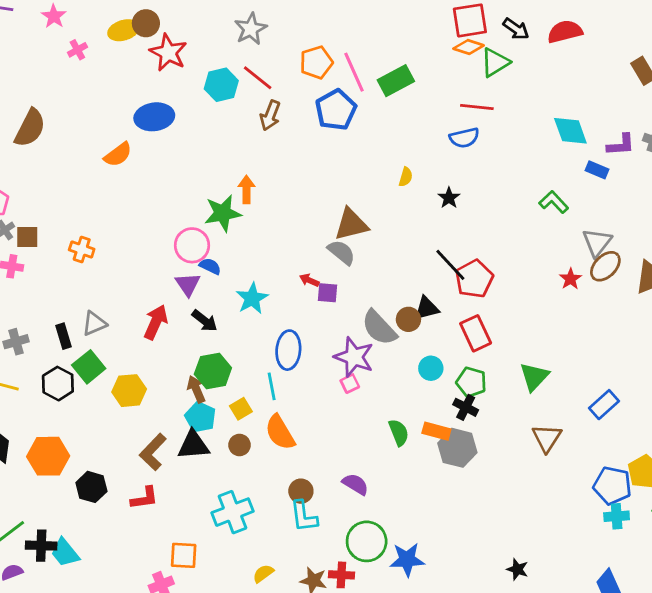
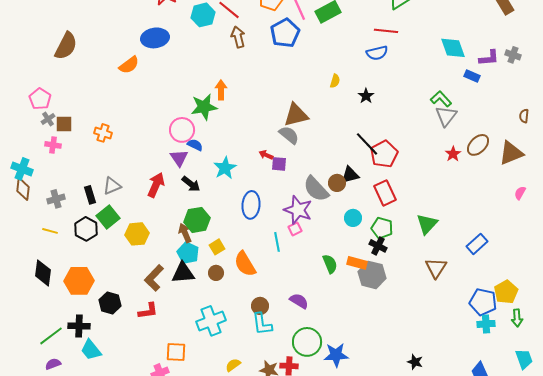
brown arrow: (270, 115) -> (238, 37), turned 145
gray triangle: (597, 243) -> (446, 116), moved
cyan line: (272, 386) -> (277, 242), moved
black cross: (41, 546) -> (79, 326), moved

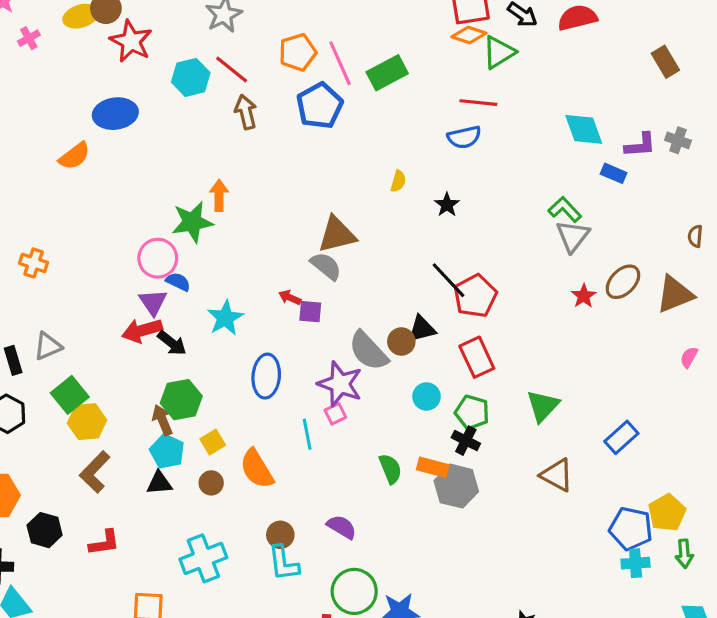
red arrow: (156, 185) -> (142, 330), moved, turned -130
green square: (108, 217) -> (70, 395), moved
brown triangle: (436, 268) -> (557, 475), turned -35
black triangle: (183, 273) -> (159, 483), size x0.7
brown L-shape: (154, 278) -> (95, 472), moved

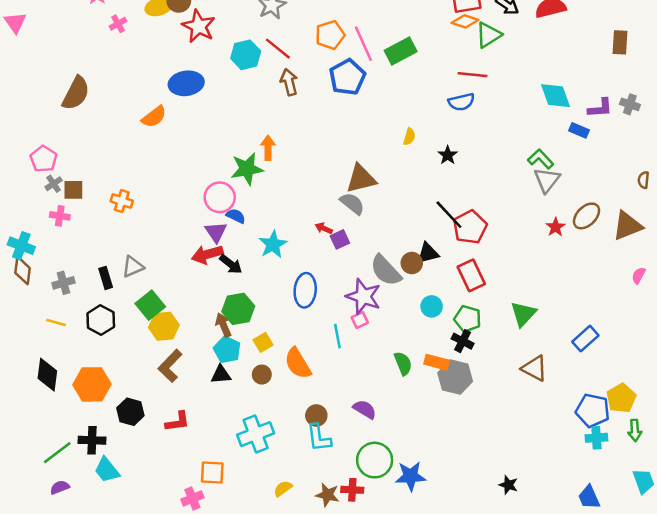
brown rectangle: (665, 62) -> (620, 42), turned 35
purple square: (310, 312) -> (340, 239), turned -30

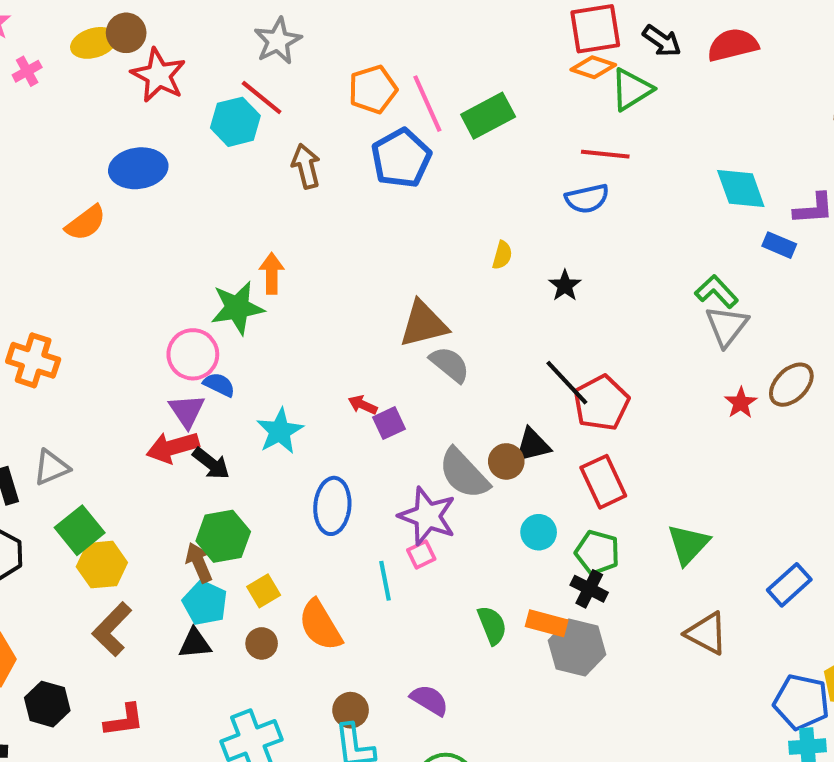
red line: (278, 49) -> (262, 98), moved
orange cross: (122, 201) -> (33, 360), size x1.4
gray semicircle: (352, 204) -> (450, 364), moved

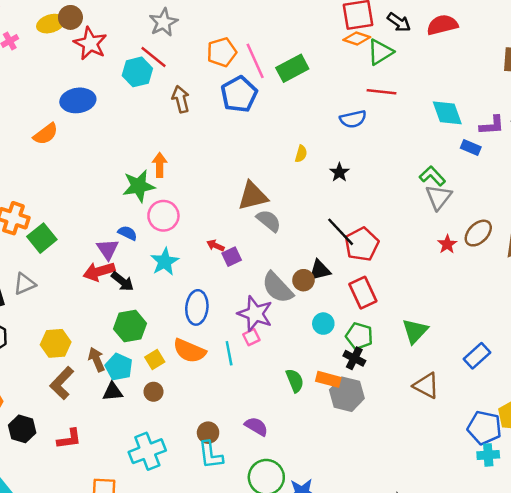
red line: (605, 154) -> (382, 92), moved
pink circle: (193, 354) -> (163, 216), moved
green square: (80, 530) -> (42, 238), moved
brown arrow: (199, 563) -> (96, 360), moved
orange semicircle: (320, 625) -> (189, 351), moved, turned -36

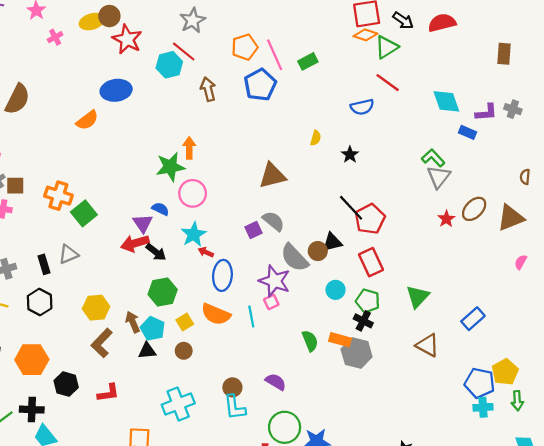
green rectangle: (292, 68) -> (308, 61), size x0.7
red line: (382, 92) -> (388, 83), turned 30
gray semicircle: (269, 221) -> (273, 221), moved
red arrow: (215, 245) -> (206, 252), moved

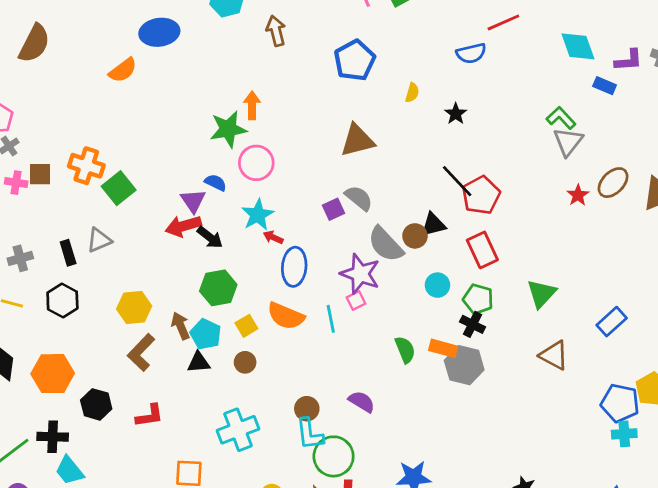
red line: (388, 83) -> (503, 22), turned -60
blue pentagon: (260, 85) -> (355, 60), moved
brown square: (15, 186) -> (40, 174), moved
green circle: (285, 427) -> (334, 456), moved

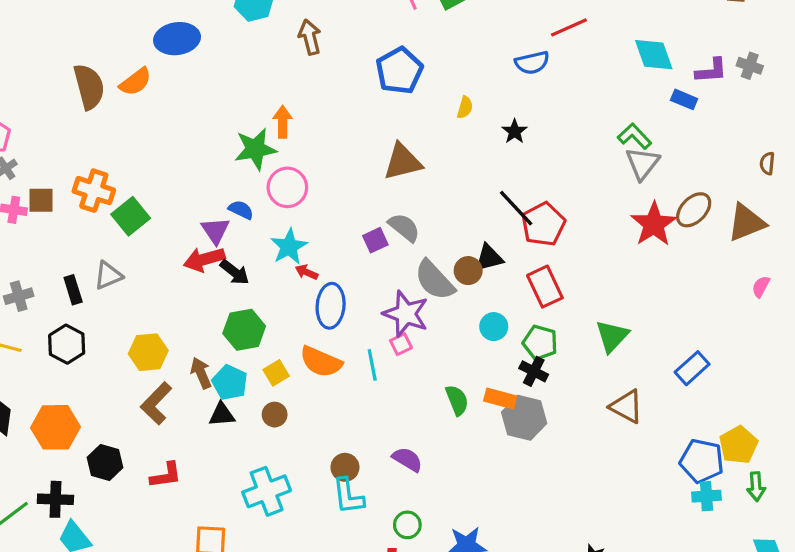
brown semicircle: (34, 43) -> (89, 87), moved, turned -42
red star: (578, 195) -> (654, 224), size x1.8
green circle: (334, 456) -> (407, 525), moved, size x0.6

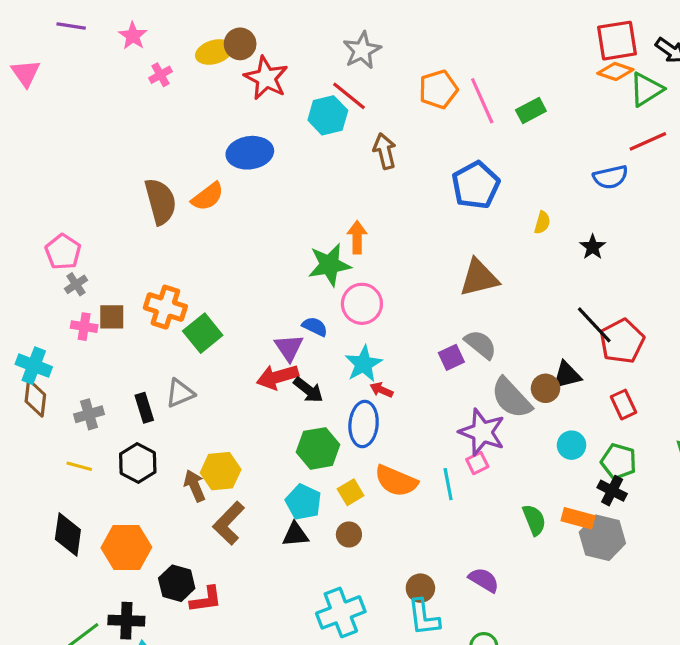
red rectangle: (545, 287) -> (623, 405), size x0.7
blue ellipse: (331, 306) -> (364, 424), moved
brown arrow: (201, 373) -> (195, 486), moved
red L-shape: (166, 475) -> (206, 599), moved

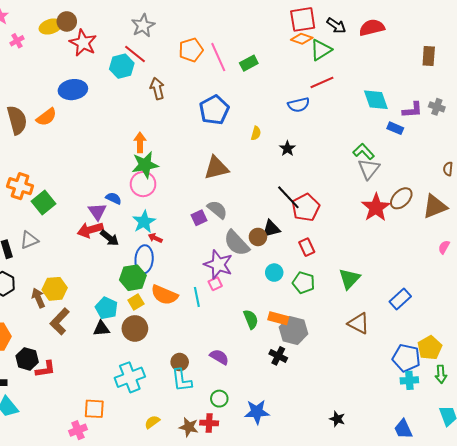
green star: (329, 265) -> (145, 165), moved
green hexagon: (318, 448) -> (133, 278), moved
black cross: (612, 491) -> (278, 356), moved
brown circle: (349, 534) -> (135, 328), size x1.6

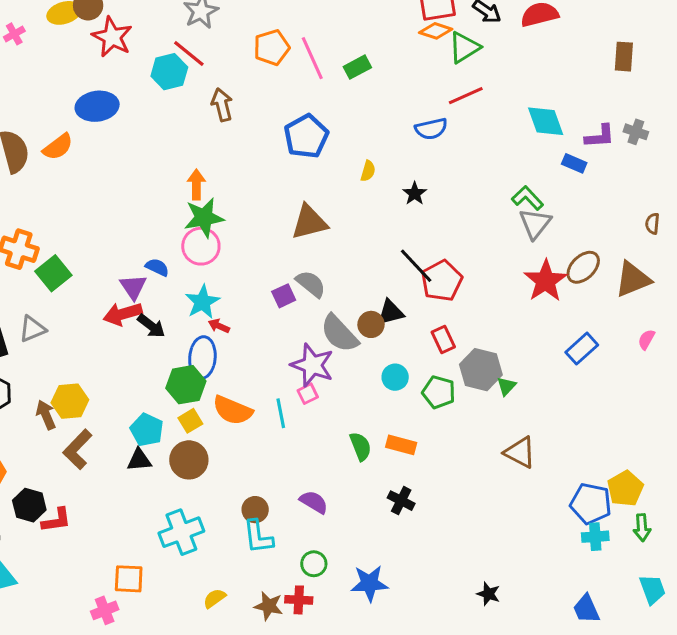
green triangle: (349, 279) -> (506, 386), size x0.6
blue rectangle: (400, 299) -> (582, 349), moved
gray hexagon: (294, 330) -> (481, 370), moved

